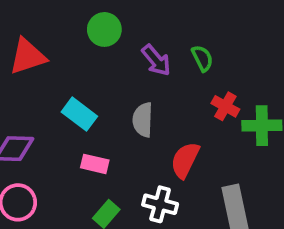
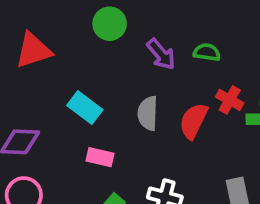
green semicircle: (202, 58) -> (207, 52), turned -56
red semicircle: (185, 160) -> (193, 121), moved

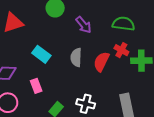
green semicircle: (207, 52) -> (123, 24), moved, size x1.5
pink rectangle: (100, 157) -> (36, 86), moved, turned 56

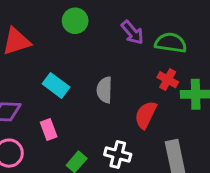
purple arrow: (83, 25) -> (132, 33), moved
red semicircle: (101, 62) -> (146, 115), moved

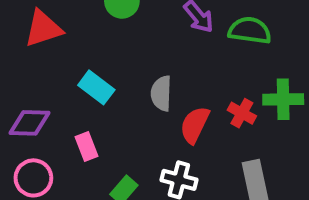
red cross: (168, 80) -> (242, 113), moved
red semicircle: (146, 115) -> (195, 125), moved

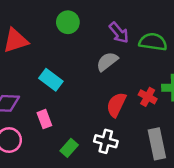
gray semicircle: (161, 93) -> (107, 61), moved, turned 50

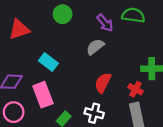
green semicircle: (153, 42) -> (133, 15), moved
red cross: (148, 97) -> (135, 89), moved
pink rectangle: (44, 119) -> (43, 95), size x1.6

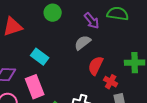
red semicircle: (103, 83) -> (96, 66), moved
red cross: (135, 89) -> (111, 82), moved

